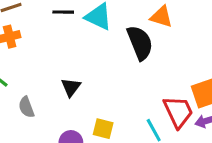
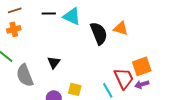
orange triangle: (161, 17) -> (121, 28), moved
gray semicircle: (26, 107) -> (25, 75), size x1.6

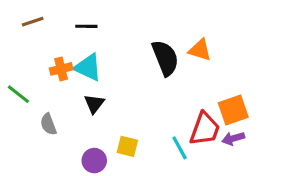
cyan triangle: (72, 16) -> (88, 67), moved
orange cross: (14, 29) -> (61, 69), moved
gray semicircle: (25, 75) -> (48, 124), size x0.6
red trapezoid: (124, 78) -> (205, 129), turned 45

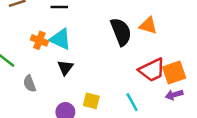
orange cross: (61, 69) -> (39, 40), turned 35
red trapezoid: (205, 129) -> (152, 70), moved, turned 44

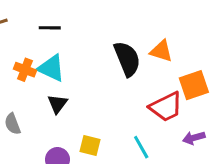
orange square: (174, 72) -> (194, 85), moved

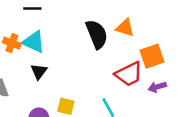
purple arrow: (194, 138) -> (157, 87), moved

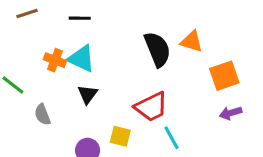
red trapezoid: (129, 74) -> (151, 107), moved

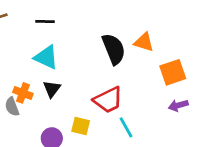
orange cross: (55, 60) -> (23, 93), moved

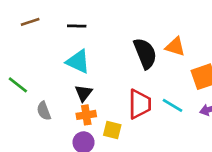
orange cross: (23, 93) -> (86, 115), moved, turned -30
red trapezoid: (108, 100) -> (140, 104), turned -64
cyan line: (126, 127) -> (172, 105), moved, turned -30

